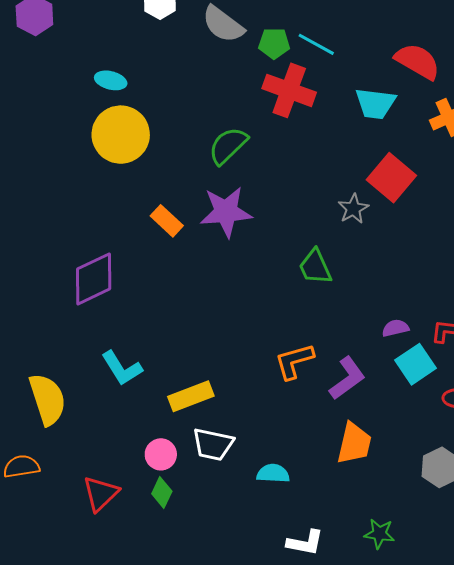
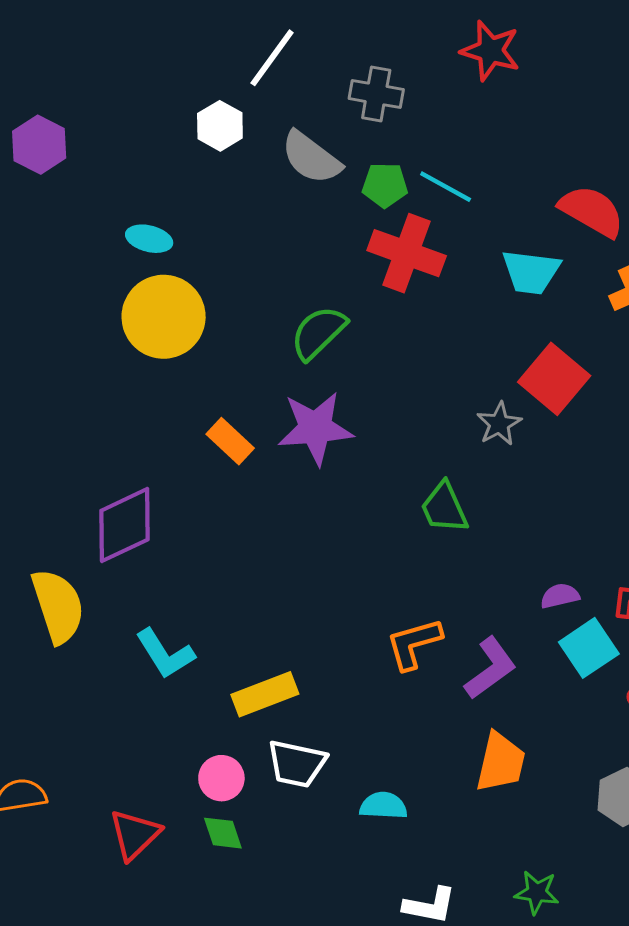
yellow semicircle: (47, 399) -> (58, 606), moved
green diamond: (162, 493) -> (223, 833), turned -44

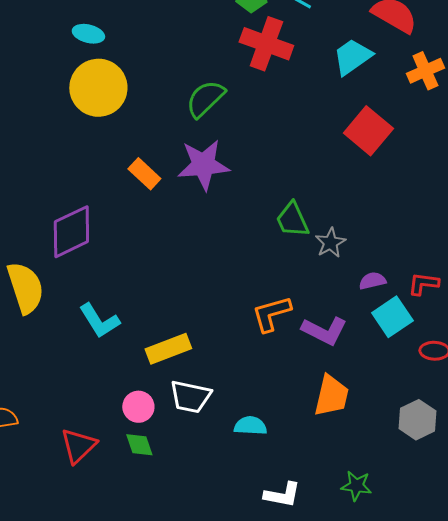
cyan trapezoid: (531, 272) -> (352, 57), turned 138
gray star: (499, 424) -> (330, 243), moved
purple L-shape: (490, 668) -> (324, 331), turned 63

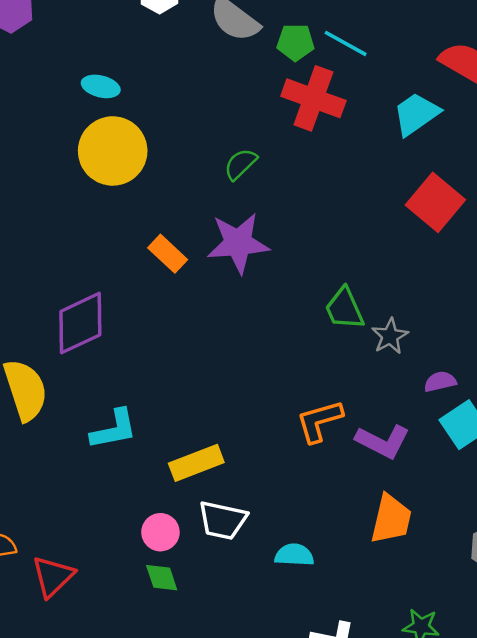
green semicircle: (205, 99) -> (241, 164), size x0.7
cyan L-shape: (99, 321) -> (114, 429), turned -69
red triangle: (78, 446) -> (53, 576), moved

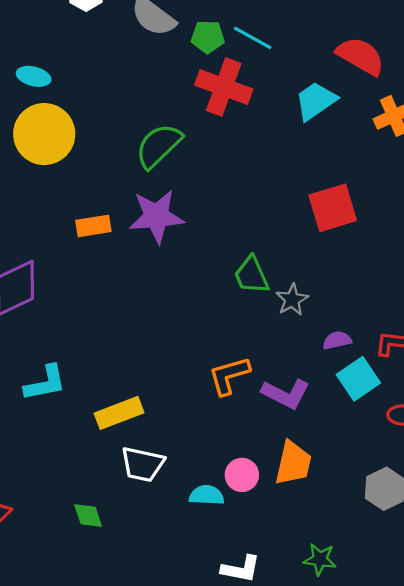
green semicircle: (241, 164) -> (159, 146), size x1.6
red square: (435, 202) -> (333, 208), moved, turned 33
orange rectangle: (168, 254) -> (93, 226), turned -52
pink circle: (160, 532) -> (242, 475), moved

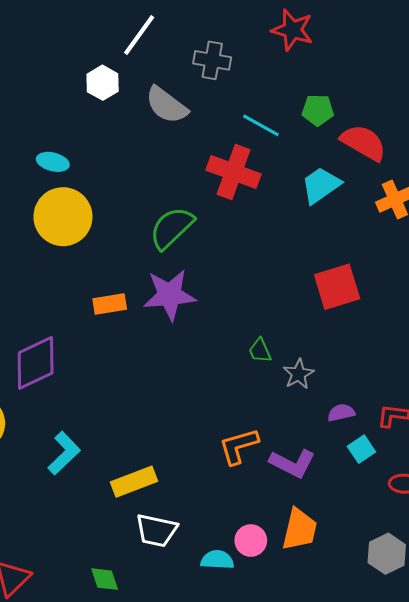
green pentagon: (208, 37) -> (318, 110), moved
green trapezoid: (252, 275) -> (260, 351), size x0.7
cyan square: (358, 379) -> (361, 449), size x0.7
cyan L-shape: (45, 383) -> (64, 453), turned -33

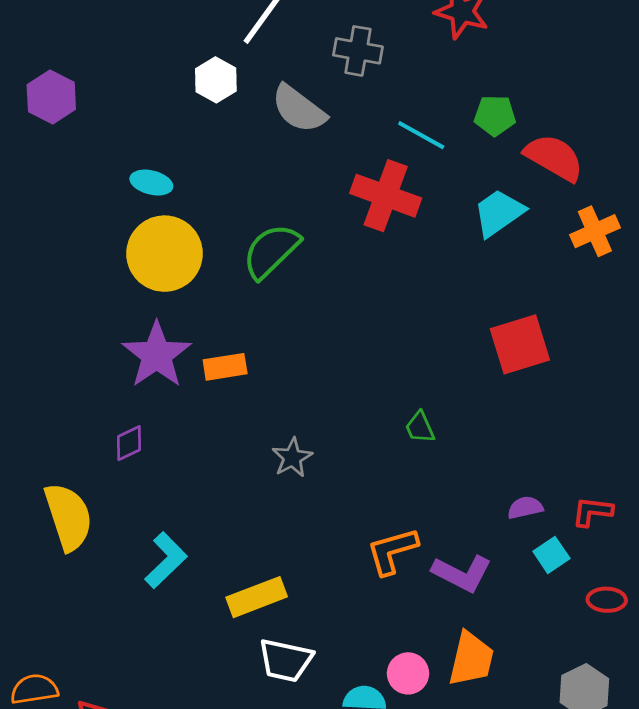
green semicircle: (172, 228) -> (271, 251), moved
purple star: (170, 295) -> (157, 355), moved, turned -30
purple diamond: (36, 363) -> (129, 443), size x0.5
gray star: (298, 374) -> (292, 458), moved

